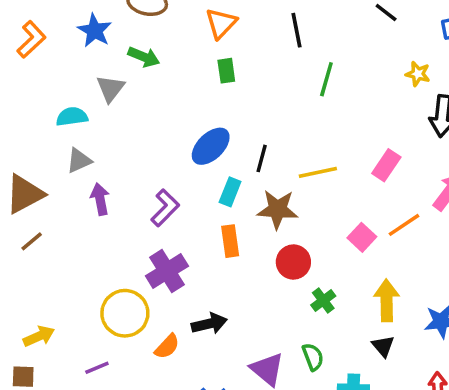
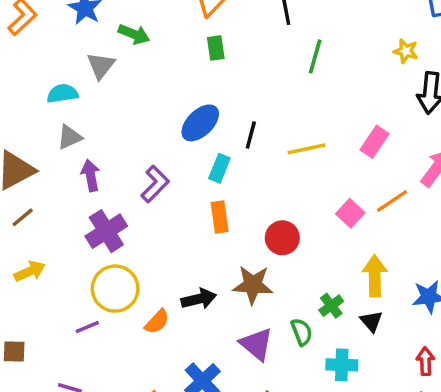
brown star: (278, 209) -> (253, 285), moved
purple cross: (167, 271) -> (106, 231), moved
green cross: (323, 301) -> (331, 306), moved
yellow arrow: (39, 336) -> (30, 271), moved
purple line: (97, 368) -> (87, 327), moved

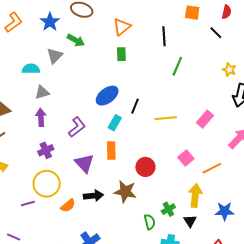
gray triangle: (70, 137) -> (42, 92), moved
orange line: (392, 201) -> (212, 168), moved
purple cross: (106, 231) -> (46, 150), size x0.7
purple triangle: (256, 344) -> (84, 163), moved

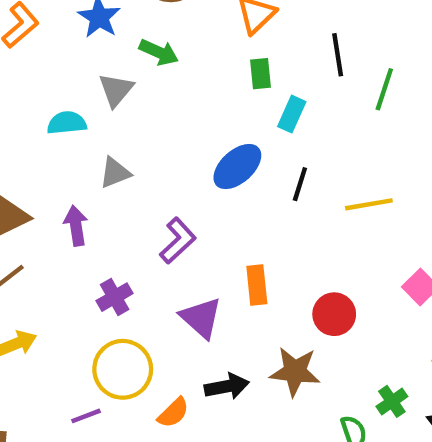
black line: (164, 36) -> (338, 55), moved
gray triangle: (42, 92) -> (115, 173), moved
purple arrow: (41, 117) -> (76, 226), moved
cyan rectangle: (115, 123) -> (292, 114), moved

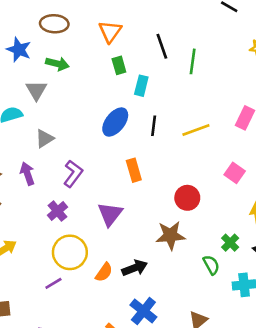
purple L-shape: (178, 241) -> (73, 174), moved
orange rectangle: (257, 285) -> (134, 170), moved
purple triangle: (201, 318) -> (110, 214), turned 36
black arrow: (227, 386) -> (135, 268), moved

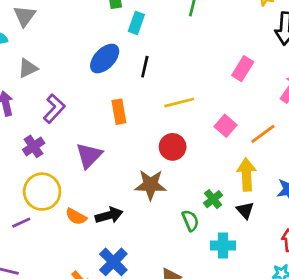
yellow line: (196, 130) -> (179, 103), moved
orange semicircle: (104, 272) -> (76, 216), turned 78

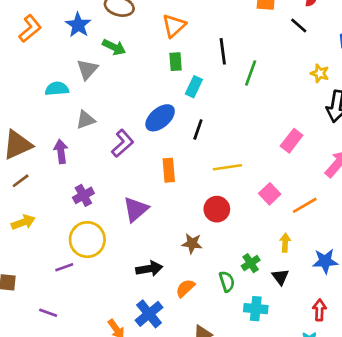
purple L-shape: (54, 109) -> (123, 143), moved
yellow arrow: (247, 174) -> (285, 243), size x0.6
brown star: (151, 185) -> (192, 243), size x0.7
orange semicircle: (76, 216) -> (185, 288), moved, turned 102

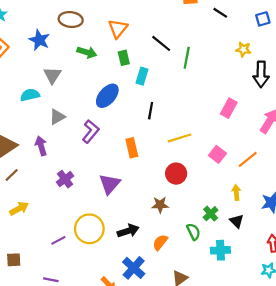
green arrow: (114, 47) -> (87, 52), moved
black line: (223, 51) -> (161, 43), turned -35
blue ellipse: (160, 118) -> (107, 96), moved
yellow circle: (87, 240) -> (89, 229), moved

